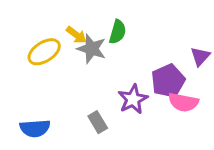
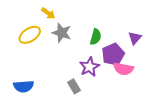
green semicircle: (118, 32) -> (96, 37), moved
yellow arrow: (76, 35) -> (48, 13), moved
gray rectangle: (98, 122) -> (74, 86), moved

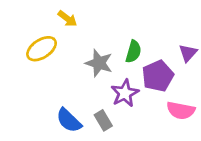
gray star: (62, 33) -> (99, 63), moved
pink semicircle: (123, 69) -> (181, 110), moved
blue semicircle: (24, 86) -> (69, 120), moved, turned 48

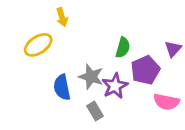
yellow arrow: (67, 19) -> (62, 17), turned 36
gray star: (99, 63) -> (91, 77), moved
blue semicircle: (69, 120) -> (62, 87), moved, turned 35

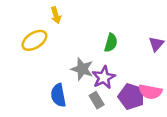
purple pentagon: (145, 70) -> (131, 97), moved, turned -30
blue semicircle: (62, 87) -> (58, 95), moved
gray rectangle: (95, 111) -> (97, 100), moved

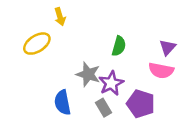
pink semicircle: (150, 92) -> (161, 70), moved

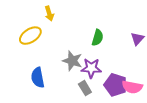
pink semicircle: (161, 70) -> (132, 87), moved
purple star: (111, 83) -> (91, 68), turned 30
blue semicircle: (63, 102) -> (38, 78), moved

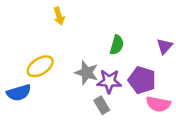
yellow ellipse: (30, 36) -> (40, 66), moved
blue semicircle: (38, 78) -> (19, 93), moved, turned -96
purple pentagon: (115, 85) -> (142, 80), moved

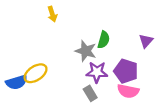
yellow ellipse: (40, 66) -> (36, 73), moved
gray star: (87, 73) -> (86, 51), moved
pink semicircle: (158, 104) -> (128, 91), moved

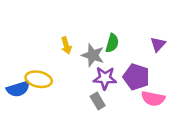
yellow arrow: (52, 14) -> (66, 46), moved
yellow ellipse: (36, 73) -> (39, 79), turned 45
pink semicircle: (128, 91) -> (153, 99), moved

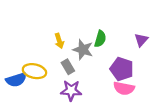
purple star: (105, 78) -> (71, 91), moved
pink semicircle: (153, 99) -> (124, 88), moved
gray rectangle: (98, 101) -> (68, 67), moved

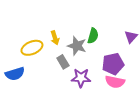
purple pentagon: (122, 69) -> (113, 64), turned -30
yellow ellipse: (34, 71) -> (32, 48), moved, turned -35
purple star: (71, 91) -> (81, 78), moved

